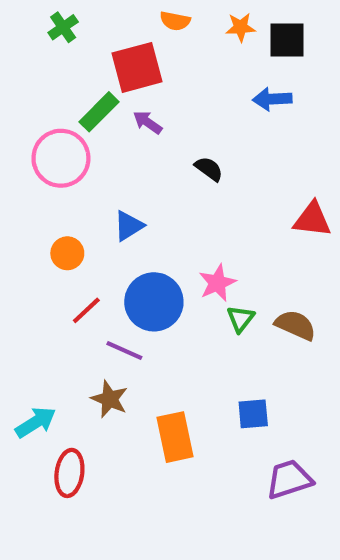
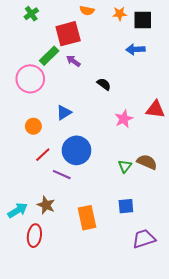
pink star: (217, 283) -> (124, 119), moved
green triangle: (241, 319) -> (125, 166), moved
brown star: (110, 399) -> (46, 205), moved

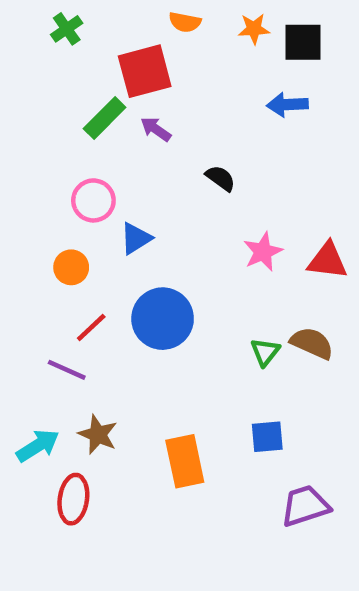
pink circle: (30, 79) -> (93, 200), moved, size x0.7
red triangle: (155, 109) -> (327, 261), moved
purple line: (62, 175) -> (67, 370), moved

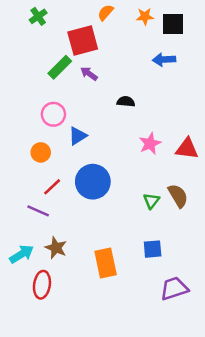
orange semicircle: (185, 22) -> (106, 13), turned 120
black semicircle: (220, 178) -> (126, 102), turned -30
brown semicircle: (312, 343) -> (178, 196), turned 35

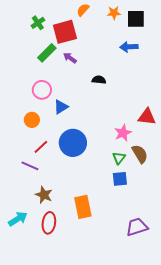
green cross: (38, 16) -> (38, 23), moved
pink star: (150, 144) -> (123, 133), moved
blue square: (153, 249) -> (120, 179), moved
cyan arrow: (22, 254) -> (18, 219), moved
red ellipse: (42, 285) -> (49, 223), moved

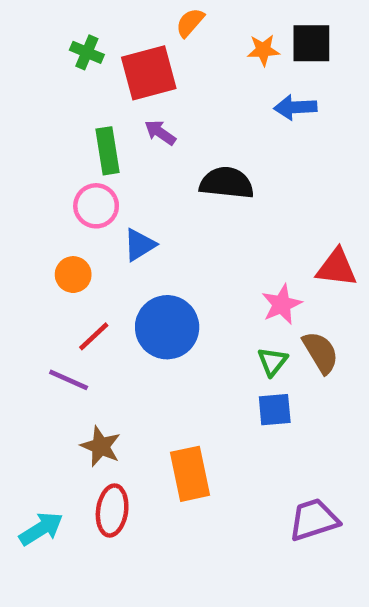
orange star: (114, 13) -> (263, 50), moved
green cross: (38, 23) -> (87, 52), turned -32
green rectangle: (47, 53) -> (108, 151), moved, turned -54
black semicircle: (99, 80) -> (227, 183), size x1.6
cyan arrow: (18, 219) -> (41, 529), moved

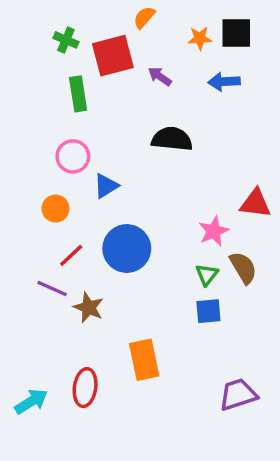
purple arrow: (160, 133) -> (160, 76), moved
green rectangle: (108, 151) -> (78, 94), moved
brown star: (101, 446) -> (89, 308), moved

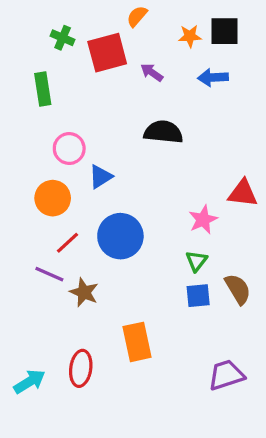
green rectangle: (78, 94) -> (43, 89), moved
orange circle: (56, 209) -> (53, 198), size x1.4
brown semicircle: (243, 268) -> (238, 289), moved

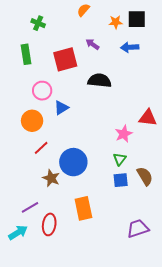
red square: (107, 53) -> (65, 59), moved
blue circle: (120, 236) -> (73, 162), moved
purple line: (49, 274) -> (30, 207), moved, turned -54

